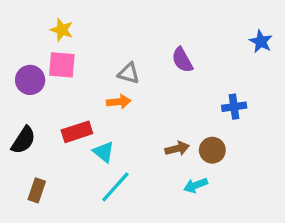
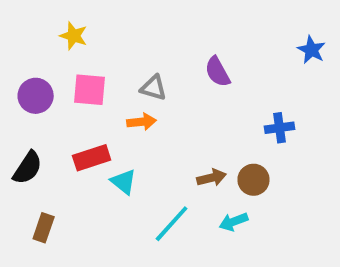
pink square: (62, 65) -> (90, 90), moved
cyan line: (115, 187) -> (172, 224), moved

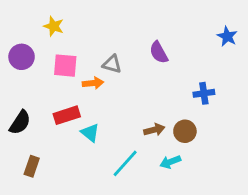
purple circle: (36, 96) -> (22, 57), moved
orange arrow: (142, 122) -> (93, 83), moved

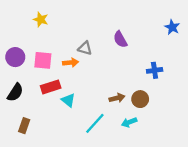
purple circle: (22, 57) -> (15, 57), moved
pink square: (65, 66) -> (43, 60), moved

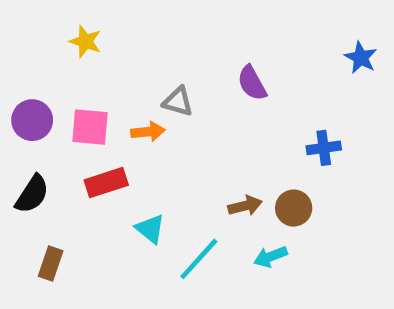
cyan triangle: (68, 100) -> (150, 229), moved

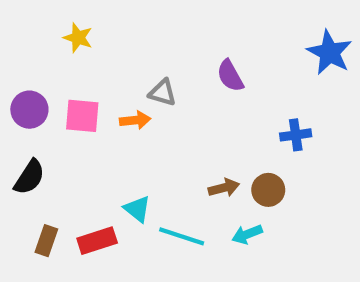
blue star: (361, 58) -> (330, 53), size x1.5
red rectangle: (106, 183) -> (97, 241), moved
cyan line: (199, 259) -> (182, 236), turned 66

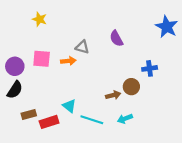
purple circle: (29, 110) -> (15, 66), moved
brown circle: (268, 190) -> (131, 87), moved
brown rectangle: (46, 241) -> (29, 114), moved, turned 56

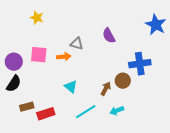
blue cross: (150, 68) -> (140, 64), size x1.5
brown arrow: (113, 95) -> (106, 89), turned -48
cyan triangle: (69, 106) -> (71, 87), moved
cyan line: (92, 120) -> (86, 112), turned -50

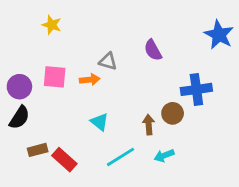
brown arrow: (106, 89) -> (149, 125), turned -32
red rectangle: (46, 114) -> (64, 160), turned 60

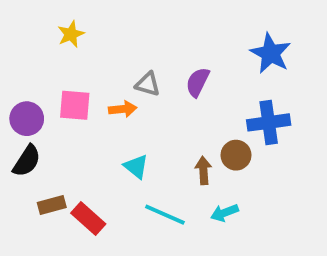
yellow star: (52, 25) -> (71, 34), turned 30
blue star: (219, 35) -> (271, 53), moved
purple semicircle: (153, 50) -> (198, 82), moved, turned 55
cyan line: (121, 157) -> (165, 215), turned 56

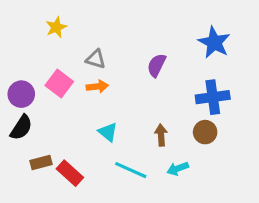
gray triangle: (148, 84) -> (96, 59), moved
pink square: (75, 105) -> (59, 83), turned 32
brown circle: (236, 155) -> (205, 132), moved

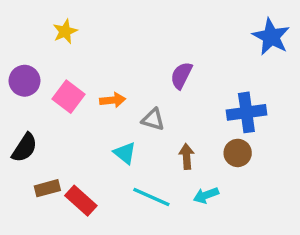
blue star: (214, 42) -> (271, 37), moved
gray triangle: (96, 59) -> (153, 119), moved
purple circle: (21, 94) -> (25, 81), moved

